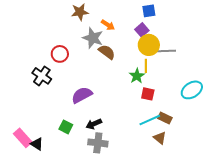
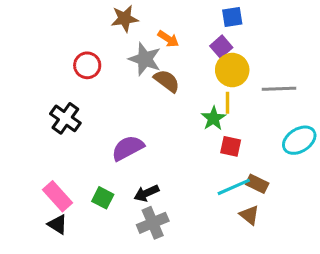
gray line: (165, 51) -> (279, 89), moved
red circle: (60, 54) -> (87, 65), moved
pink rectangle: (23, 138) -> (58, 196), moved
gray cross: (98, 143) -> (153, 223), turned -30

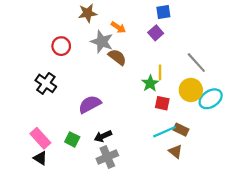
yellow circle: (232, 70) -> (191, 90), moved
gray line: (279, 89) -> (196, 63), turned 50

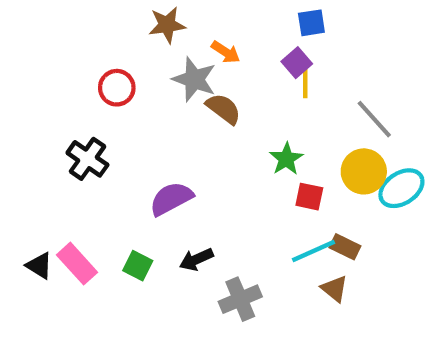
yellow line: (160, 72) -> (305, 84), moved
gray cross: (107, 157) -> (240, 299), moved
black triangle: (40, 158) -> (39, 266), moved

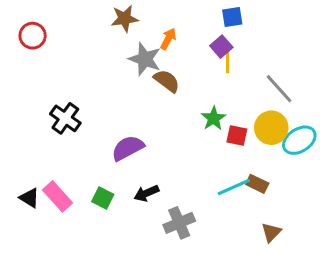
orange arrow: (226, 52) -> (168, 39), turned -95
red circle: (117, 88) -> (33, 36), moved
red square: (309, 197) -> (237, 136), moved
brown triangle: (334, 289) -> (271, 232), moved, turned 35

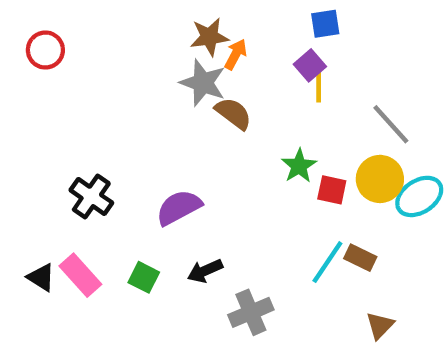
brown star: (125, 19) -> (209, 37), moved
black cross: (65, 118) -> (91, 196), moved
cyan line: (234, 187) -> (327, 262), turned -32

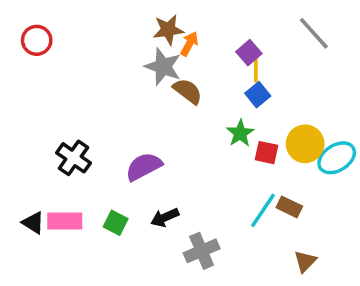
blue square: (325, 24) -> (258, 95), moved, turned -30
gray line: (391, 124) -> (314, 33), moved
pink rectangle: (80, 275) -> (65, 221), turned -48

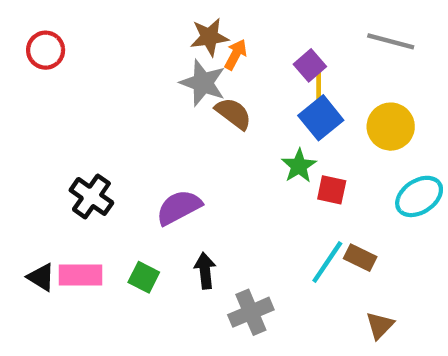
gray line: (314, 33) -> (391, 41), turned -33
blue square: (258, 95) -> (321, 118), size x1.4
yellow circle: (305, 144) -> (391, 127), moved
black arrow: (165, 217) -> (205, 271), turned 108

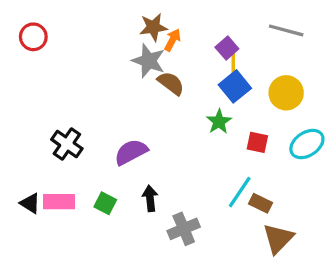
red square: (332, 190) -> (257, 142), moved
brown rectangle: (360, 258) -> (261, 203), moved
brown triangle: (380, 325) -> (278, 238), size x1.5

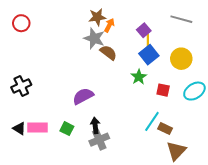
black cross: (67, 144) -> (21, 86), moved, turned 30
gray cross: (184, 229) -> (99, 140), moved

